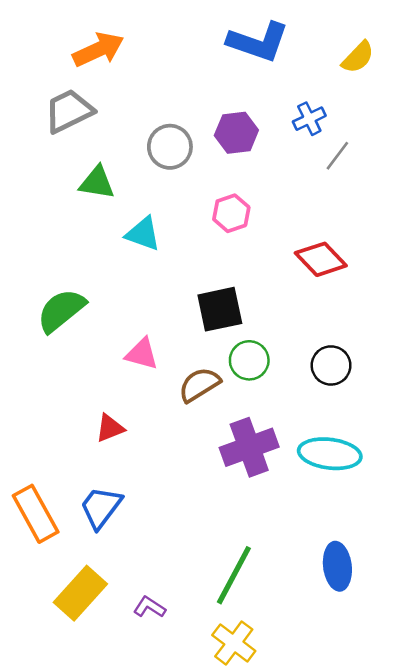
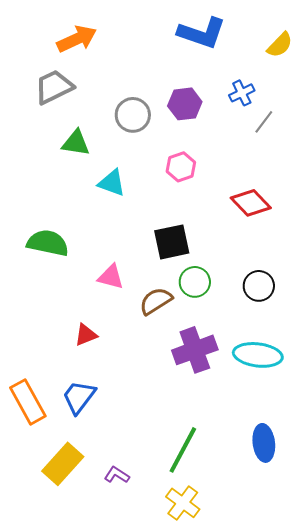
green semicircle: (61, 310) -> (48, 243), turned 51

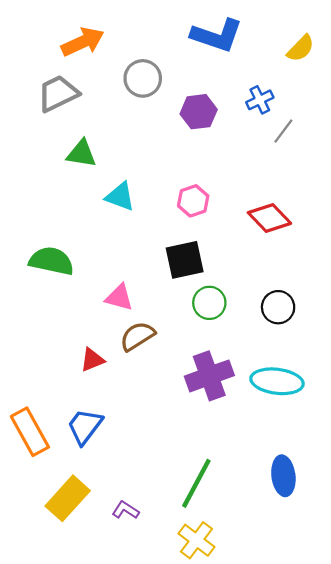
gray circle: (133, 115) -> (143, 78), moved
pink hexagon: (181, 167) -> (193, 201), moved
brown semicircle: (156, 301) -> (137, 336), moved

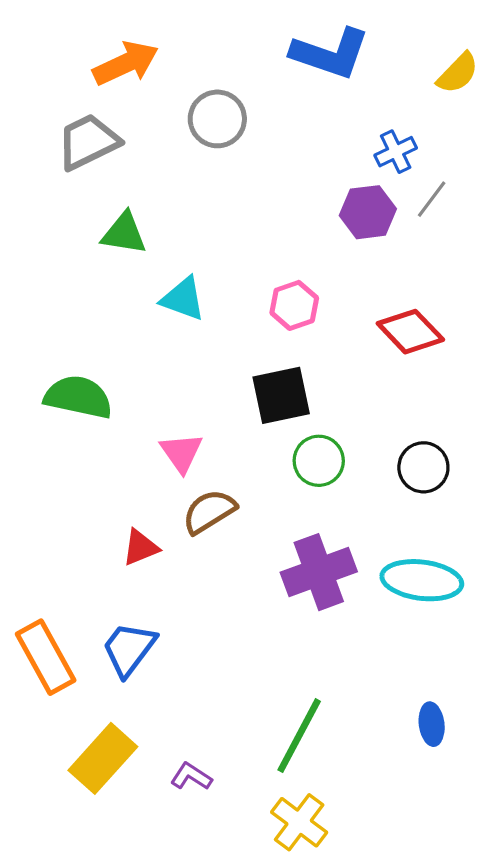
purple hexagon: (199, 112) -> (368, 212), moved
pink triangle: (119, 297) -> (181, 453), turned 40
blue ellipse: (283, 476) -> (432, 724), size x0.7

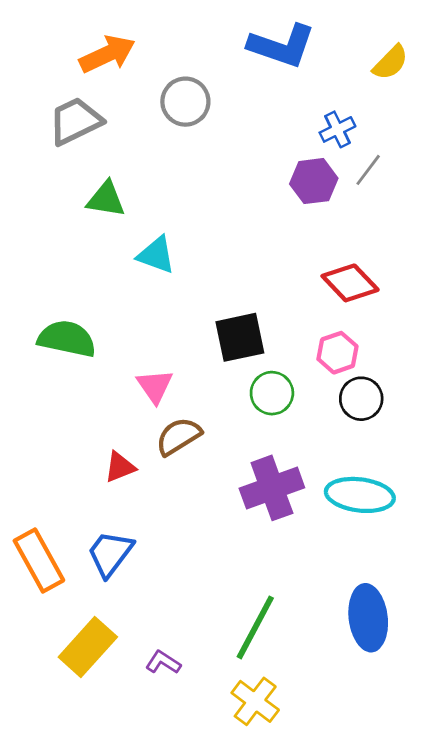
pink hexagon: (294, 305) -> (337, 353), moved
blue ellipse: (432, 724) -> (368, 618), size x1.8

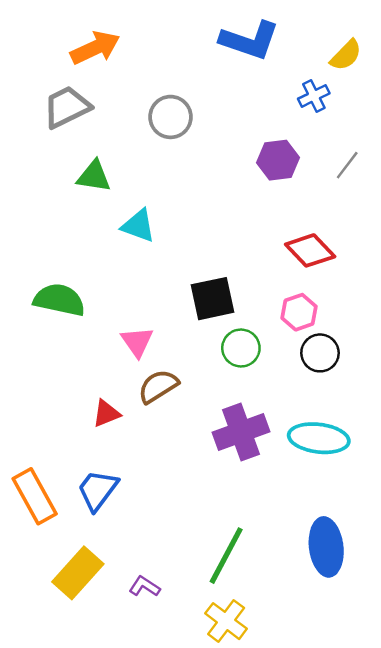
gray circle: (185, 102) -> (170, 117), moved
blue cross: (337, 129) -> (314, 96), moved
gray line: (368, 170) -> (347, 165), moved

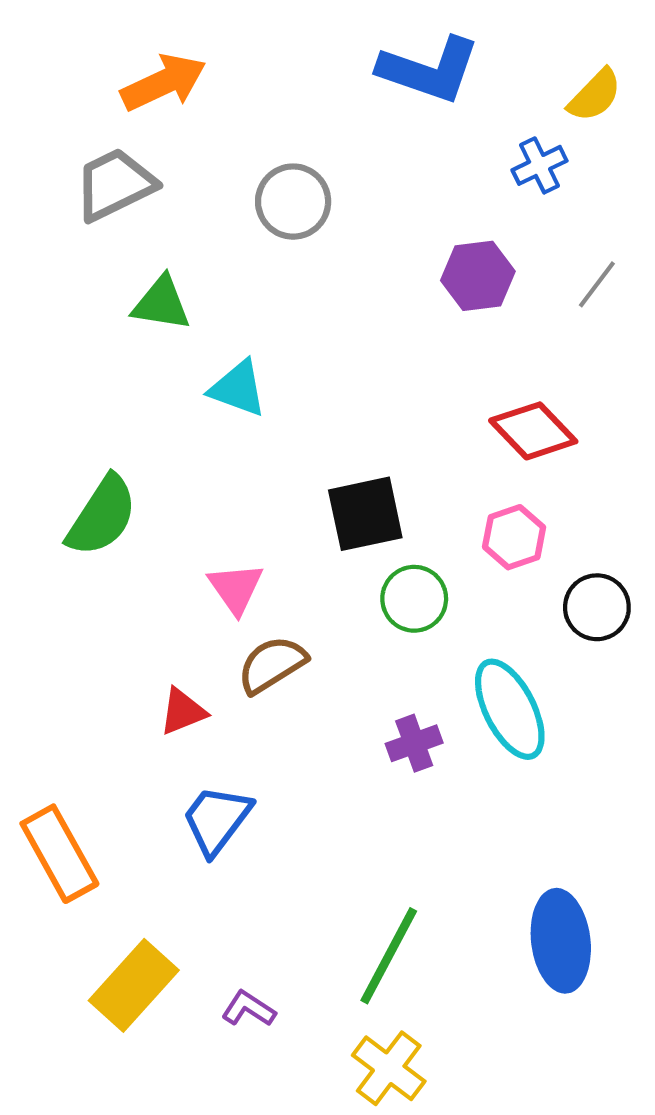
green semicircle: (59, 300) -> (102, 516), turned 111
black circle: (320, 353) -> (597, 607), moved
purple cross: (241, 432) -> (414, 743), size x0.6
cyan ellipse: (319, 438) -> (510, 709), moved, turned 56
blue trapezoid: (98, 490) -> (217, 820), moved

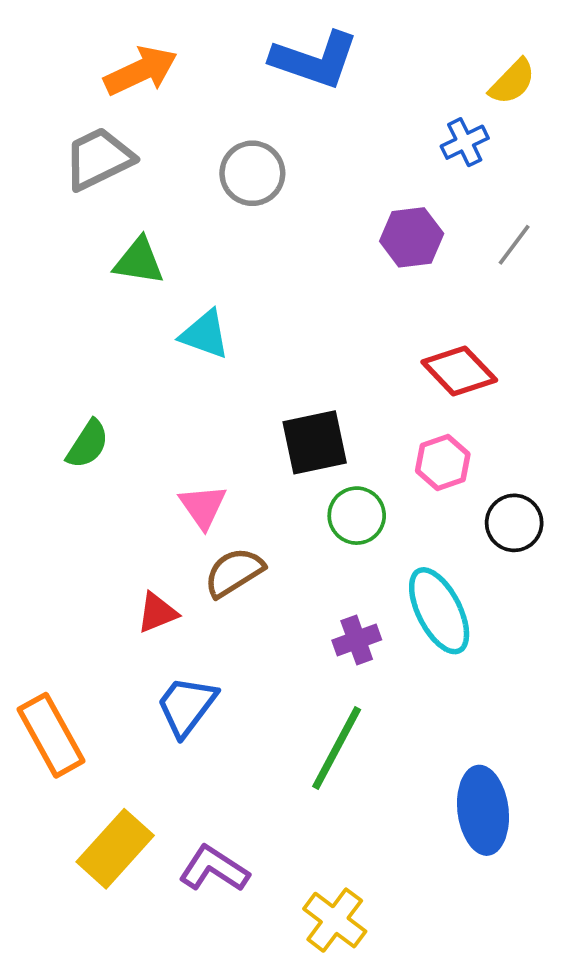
blue L-shape: (429, 70) -> (315, 60), moved
green semicircle: (102, 516) -> (88, 444), size x0.7
green line: (389, 956) -> (337, 748), moved
purple L-shape: (248, 1009) -> (214, 869), size x1.5

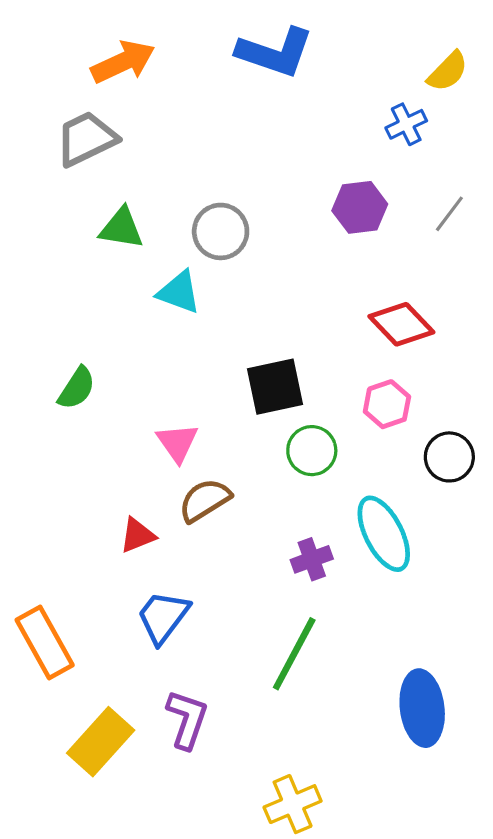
gray circle: (252, 173) -> (221, 231), moved
purple L-shape: (214, 869) -> (187, 719), moved, turned 76
yellow cross: (335, 920) -> (293, 804), turned 30

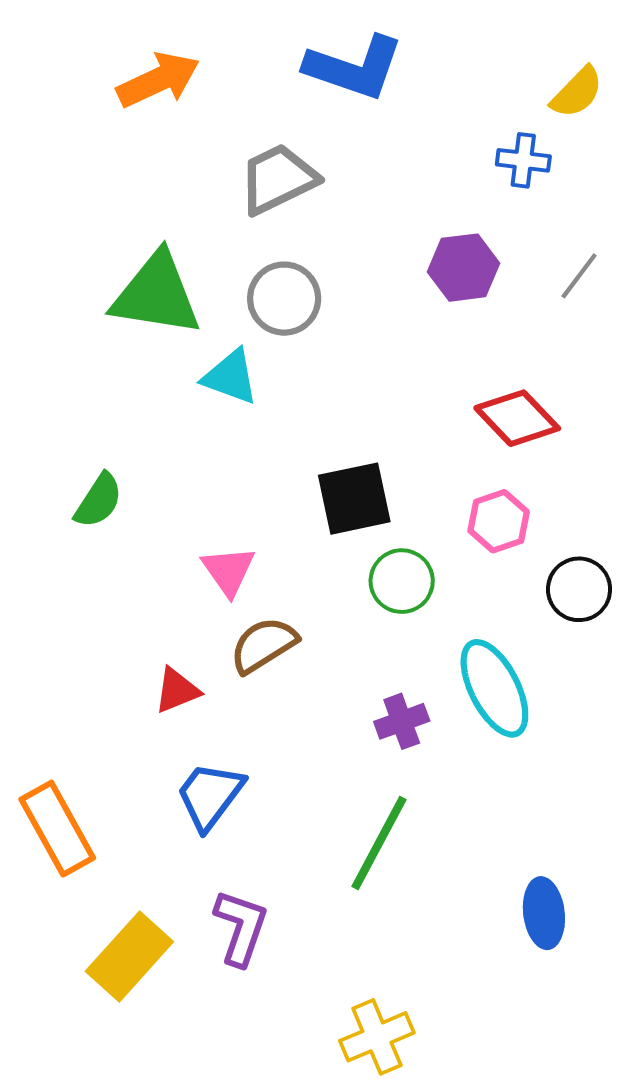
blue cross: (406, 124) -> (523, 160), turned 33
gray trapezoid: (86, 139) -> (278, 179), moved
green triangle: (121, 228) -> (156, 294), size x1.6
blue ellipse: (422, 708) -> (544, 913), size x0.7

